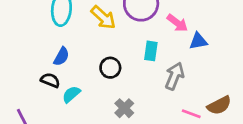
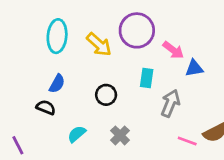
cyan semicircle: (71, 94) -> (77, 134), moved

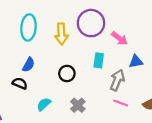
yellow arrow: (99, 44) -> (61, 34), turned 45
blue triangle: (194, 68) -> (136, 61), moved
pink line: (187, 141) -> (121, 103), moved

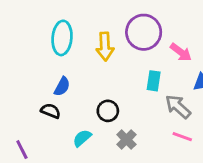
black circle: (67, 73) -> (108, 111), moved
gray arrow: (117, 80) -> (178, 107), turned -70

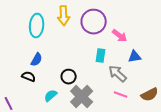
yellow arrow: (105, 47) -> (64, 16), moved
gray cross: (126, 140) -> (82, 97), size x1.6

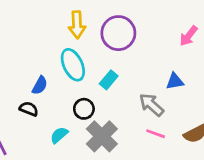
cyan ellipse: (37, 26) -> (73, 65), moved, turned -30
pink arrow: (120, 36) -> (189, 36), moved, turned 91
cyan rectangle: (101, 56) -> (109, 80), moved, turned 32

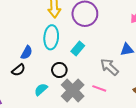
cyan ellipse: (73, 65) -> (51, 37), turned 30
black semicircle: (29, 109) -> (18, 70), turned 120
pink line: (156, 134) -> (99, 88), moved

